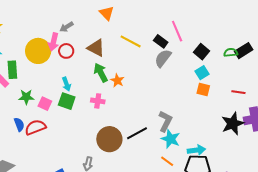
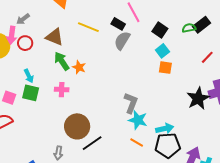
red line: (238, 92) -> (207, 57), moved, turned -48
black line: (137, 133) -> (92, 143), moved

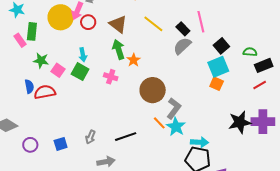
black rectangle: (202, 25) -> (264, 65), moved
cyan square: (162, 51) -> (218, 67), size x1.5
brown circle: (77, 126) -> (153, 90), moved
orange line: (137, 143) -> (159, 123), moved

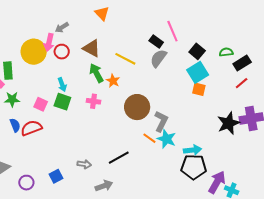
yellow line: (153, 24) -> (125, 59), moved
green star: (41, 60) -> (12, 99), moved
gray arrow: (90, 137) -> (84, 164), turned -96

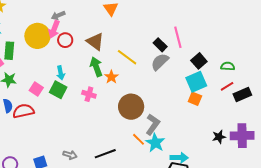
gray arrow: (62, 27) -> (58, 15), moved
black rectangle: (242, 63) -> (242, 95), moved
red line: (242, 83) -> (227, 86), moved
black star: (229, 123) -> (219, 137), size x0.6

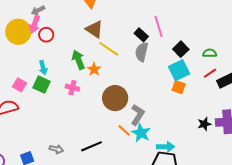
brown triangle: (95, 42) -> (94, 29), moved
gray semicircle: (160, 62) -> (142, 52), turned -30

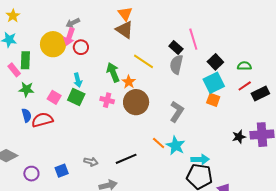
brown triangle: (94, 29) -> (125, 30), moved
brown circle: (115, 98) -> (136, 102), moved
gray L-shape: (138, 115) -> (177, 112), moved

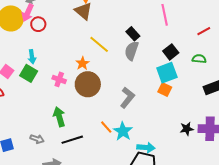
pink line: (193, 39) -> (165, 15), moved
green arrow: (113, 72) -> (59, 117), moved
red line: (245, 86) -> (204, 31), moved

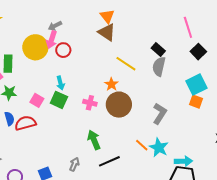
black square: (171, 52) -> (198, 52), moved
gray arrow: (37, 139) -> (74, 164), turned -80

